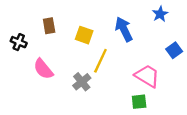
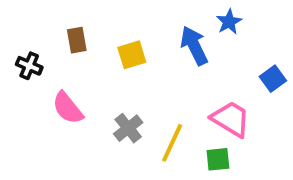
blue star: (160, 14) -> (229, 22), moved
yellow square: (84, 35) -> (132, 55), turned -36
yellow line: (100, 61) -> (172, 143), moved

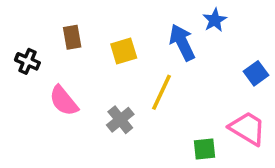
pink trapezoid: (231, 119) -> (247, 128), moved
yellow line: (172, 143) -> (162, 92), moved

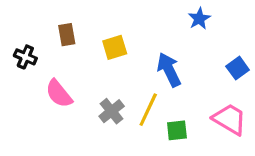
blue arrow: (182, 42) -> (169, 70), moved
yellow line: (162, 92) -> (148, 110), moved
green square: (204, 149) -> (177, 130), moved

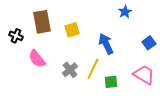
brown rectangle: (67, 35) -> (42, 22), size x1.6

